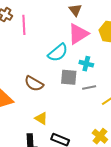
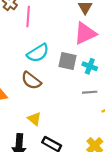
cyan semicircle: (58, 53) -> (38, 53), moved
gray square: (69, 77) -> (68, 61), moved

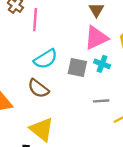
cyan cross: (90, 66) -> (102, 64), moved
yellow triangle: (34, 119) -> (42, 129), size x1.6

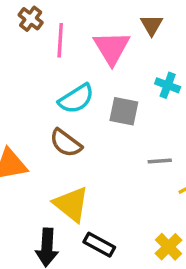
pink triangle: (96, 38) -> (112, 48), moved, turned -36
cyan cross: (102, 64) -> (168, 85), moved

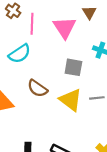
cyan semicircle: (76, 99) -> (20, 54), moved
yellow triangle: (71, 204) -> (71, 100), moved

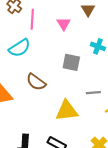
pink triangle: (65, 28) -> (64, 24), size x0.6
yellow triangle: (71, 100) -> (67, 111), moved, turned -45

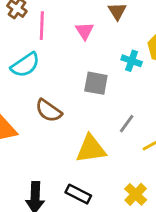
gray line: (93, 93) -> (127, 124), turned -48

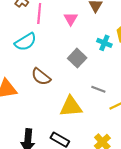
gray square: (96, 83) -> (77, 58), turned 30
gray line: (127, 124) -> (98, 89), turned 72

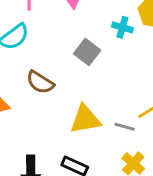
gray line: (98, 89) -> (125, 127), moved

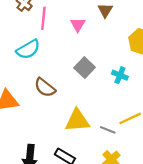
cyan cross: (122, 27) -> (120, 75), moved

